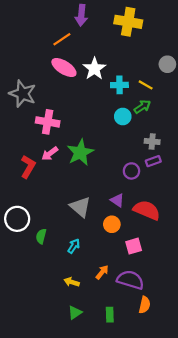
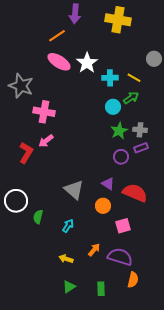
green star: (80, 152) -> (119, 131), moved, size x0.7

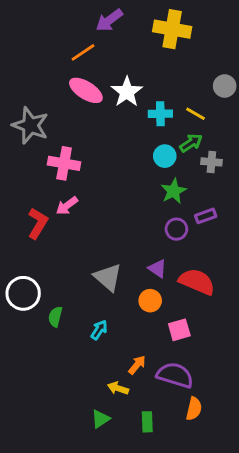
purple arrow: (75, 14) -> (109, 20), turned 48
gray cross: (140, 130) -> (211, 162), moved
yellow arrow: (66, 259) -> (118, 388), moved

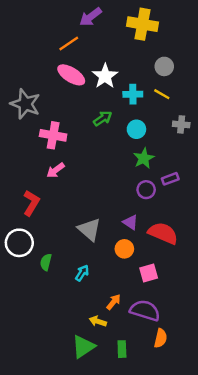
gray circle: (225, 86) -> (164, 66), moved
green arrow: (191, 143) -> (103, 118), moved
gray cross: (211, 162) -> (181, 124), moved
red L-shape: (38, 223) -> (31, 203), moved
green triangle: (101, 419) -> (83, 347), size x1.5

